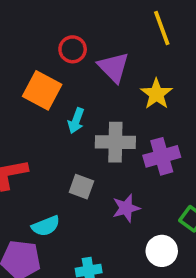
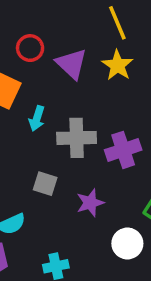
yellow star: (156, 94) -> (118, 65), moved

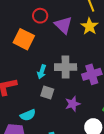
cyan arrow: (37, 118) -> (42, 72), moved

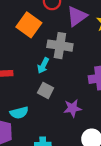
purple triangle: (63, 25) -> (77, 16), turned 30
gray cross: (66, 67) -> (60, 46), moved

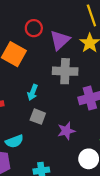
gray cross: (60, 46) -> (65, 71), moved

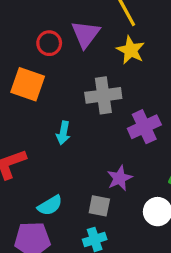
purple triangle: (60, 40) -> (85, 34), moved
gray square: (38, 117) -> (99, 206), moved

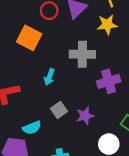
yellow star: (131, 50) -> (107, 25), turned 30
gray square: (99, 206) -> (59, 110), moved, turned 35

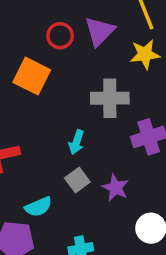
cyan arrow: (49, 77) -> (76, 142), moved
purple star: (85, 116) -> (115, 188), turned -30

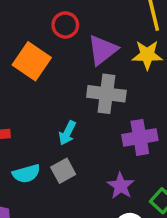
purple triangle: (100, 31) -> (103, 50), moved
purple star: (115, 188) -> (121, 186), moved
cyan semicircle: (38, 207) -> (26, 174), moved

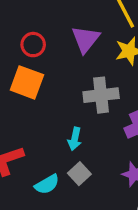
red circle: (65, 25) -> (33, 45), moved
purple triangle: (103, 50) -> (86, 39), moved

